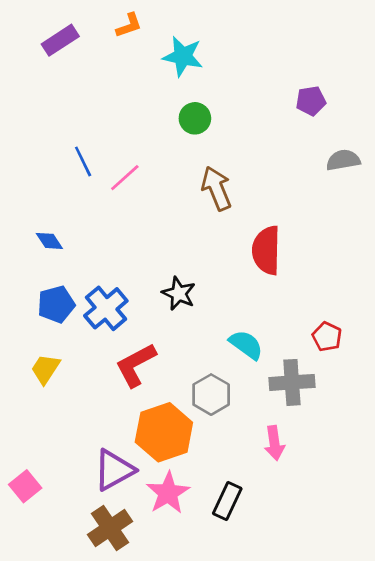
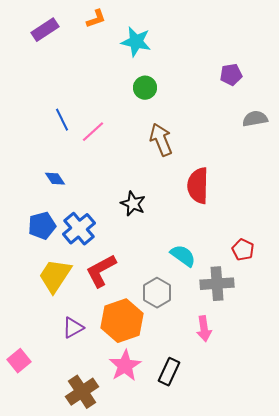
blue diamond: (49, 241) -> (55, 179), moved
black star: (179, 293) -> (133, 204), moved
yellow trapezoid: (45, 369) -> (55, 276), moved, size x1.5
purple triangle: (114, 470) -> (73, 328), moved, size x0.7

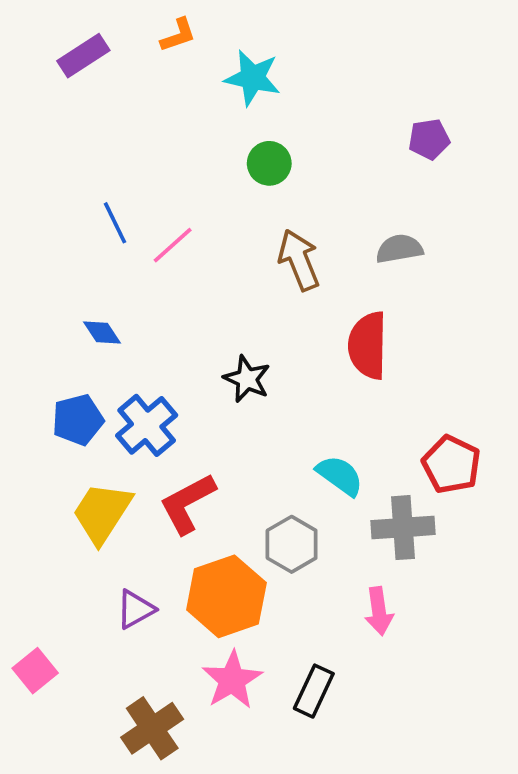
gray semicircle: (255, 119) -> (399, 249), moved
red pentagon: (243, 250) -> (451, 464), size x1.4

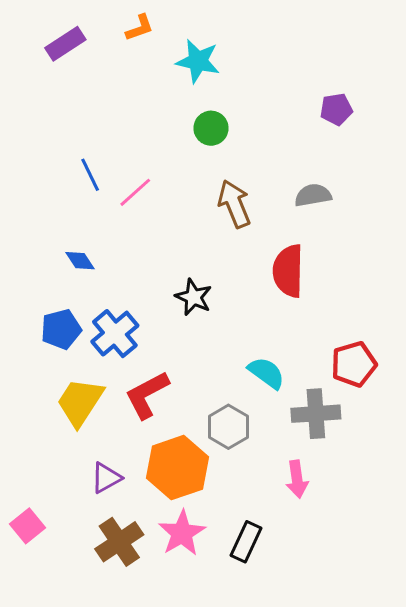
red pentagon: (451, 464) -> (354, 364), turned 30
brown cross: (152, 728) -> (119, 542), moved

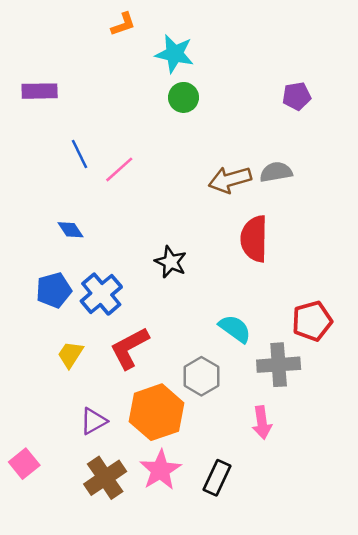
purple rectangle: (65, 44) -> (40, 91), moved, turned 32
green circle: (211, 128) -> (183, 97), moved
brown arrow: (234, 204) -> (230, 180), moved, turned -84
yellow trapezoid: (80, 402) -> (70, 354), size x0.6

